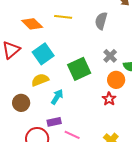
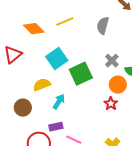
yellow line: (63, 17) -> (65, 22), turned -30
cyan square: (43, 54) -> (57, 59), moved

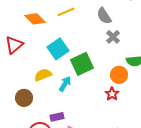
gray semicircle: (103, 26) -> (104, 16), turned -48
gray cross: (112, 61) -> (113, 37), moved
cyan arrow: (59, 102) -> (65, 84), moved

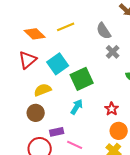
red triangle: (14, 45) -> (28, 60), moved
orange circle: (119, 75) -> (119, 131), moved
cyan arrow: (65, 84) -> (77, 107), moved
brown circle: (24, 98) -> (36, 113), moved

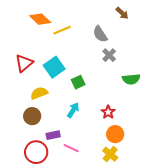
orange diamond: (35, 34) -> (40, 19), moved
green square: (82, 79) -> (78, 82), size x0.6

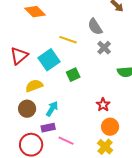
yellow line: (62, 30) -> (68, 40), moved, turned 42
cyan arrow: (73, 110) -> (52, 109), moved

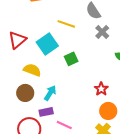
yellow semicircle: (34, 86) -> (32, 70), turned 42

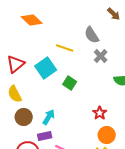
green square: (71, 59) -> (70, 83), turned -32
yellow semicircle: (32, 70) -> (15, 94), moved, turned -138

